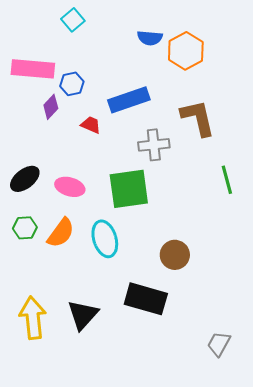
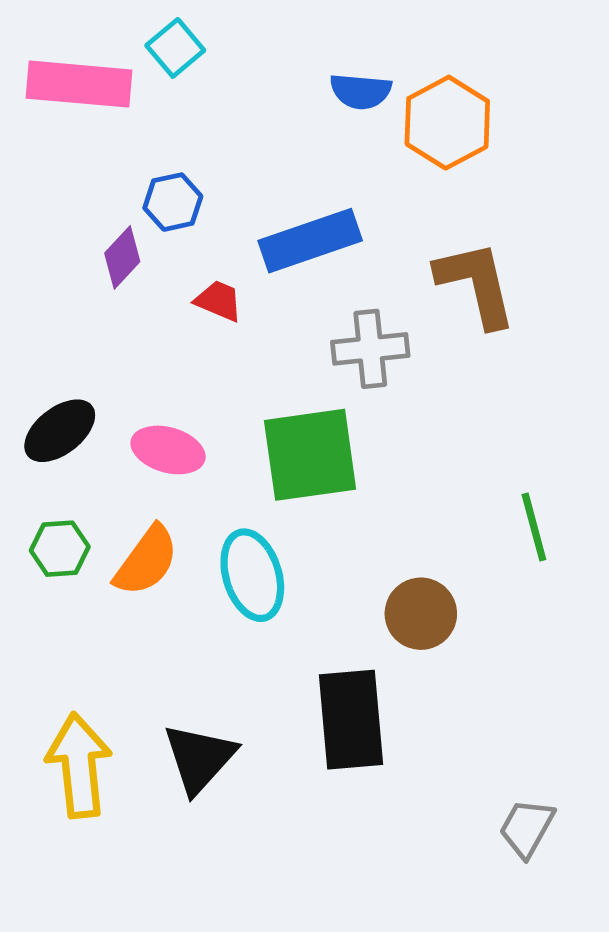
pink rectangle: (33, 69) -> (79, 84), moved
green line: (227, 180) -> (534, 527), moved
black rectangle: (146, 299) -> (351, 720), turned 69

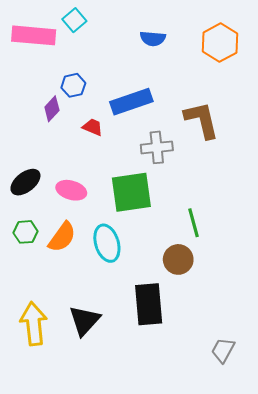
orange hexagon: (447, 123) -> (220, 43), moved
green line: (534, 527) -> (193, 223), moved

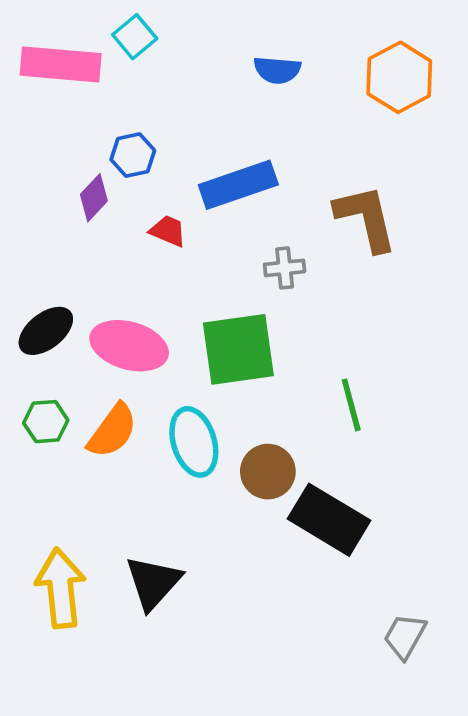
gray cross: (157, 147) -> (285, 268), size x0.7
pink ellipse: (71, 190) -> (129, 346), size x1.4
brown circle: (178, 259) -> (268, 472), moved
black rectangle: (149, 304) -> (329, 520), moved, turned -54

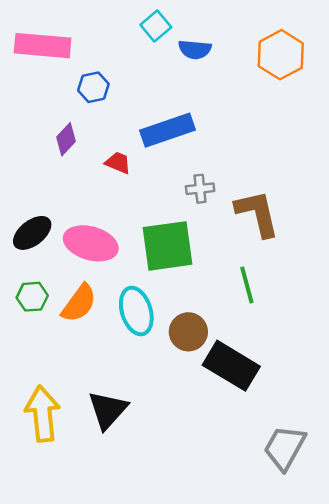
cyan square: (135, 37) -> (156, 26), moved
blue hexagon: (133, 155) -> (93, 87), moved
brown L-shape: (366, 218) -> (257, 213), moved
gray trapezoid: (405, 636) -> (285, 448), size x1.4

